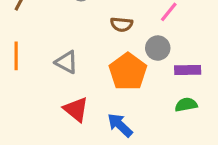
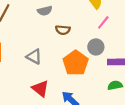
brown semicircle: (122, 24) -> (63, 30), moved

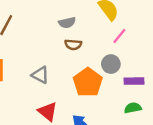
gray semicircle: (45, 11) -> (67, 23), moved

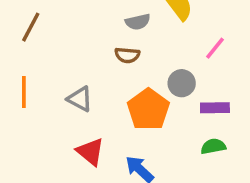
gray semicircle: (67, 23) -> (138, 22), moved
pink line: (119, 36) -> (215, 48), moved

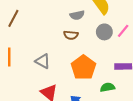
gray circle: (182, 83) -> (104, 32), moved
green semicircle: (213, 146) -> (107, 87), moved

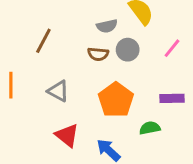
brown line: (13, 18) -> (43, 41), moved
gray circle: (104, 32) -> (128, 50), moved

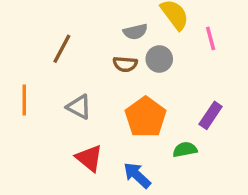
pink line: (172, 48) -> (211, 38), moved, turned -54
purple rectangle: (172, 98) -> (211, 115), turned -55

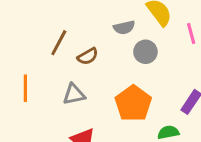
brown semicircle: (125, 64) -> (88, 56), moved, turned -35
gray triangle: (79, 107) -> (74, 94), turned -40

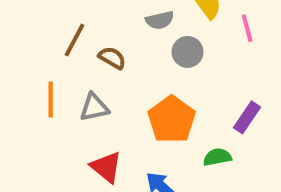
brown semicircle: (88, 56) -> (112, 58), turned -120
orange line: (25, 88) -> (51, 100), moved

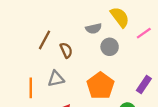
pink line: (247, 28) -> (144, 33), turned 70
brown semicircle: (112, 58) -> (66, 50), turned 35
orange line: (51, 100) -> (31, 88), moved

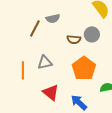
gray semicircle: (94, 29) -> (53, 18), moved
brown semicircle: (66, 50) -> (74, 39), moved, turned 120

